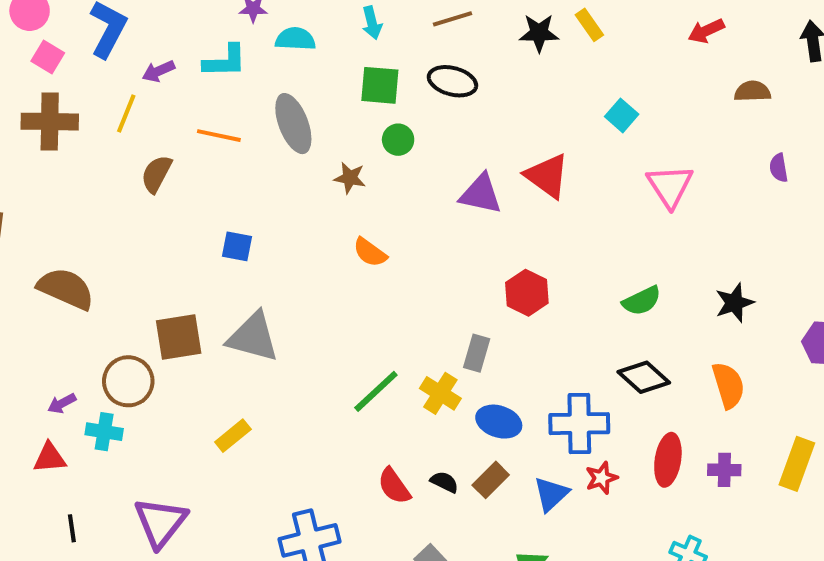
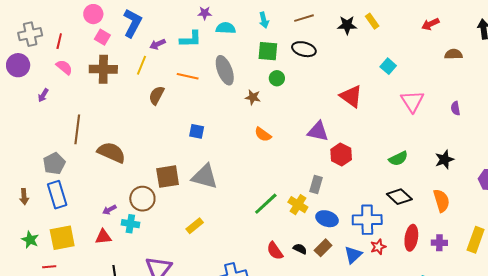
purple semicircle: (779, 168) -> (455, 108), moved
purple triangle: (481, 194) -> (318, 131), moved

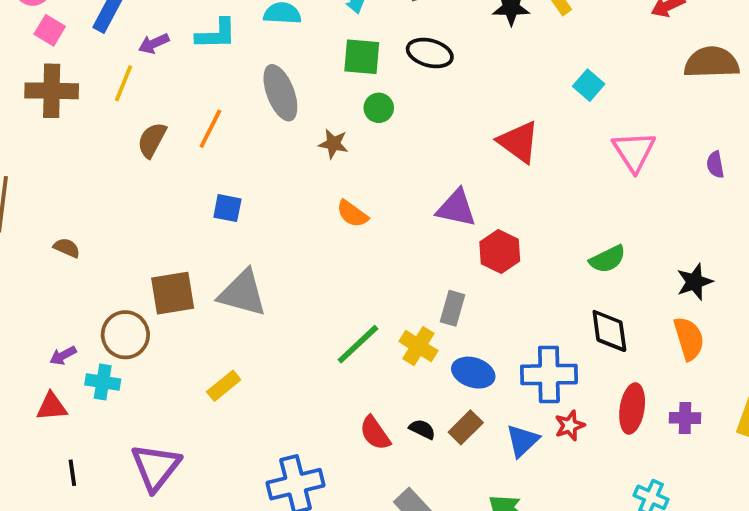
brown semicircle: (453, 54) -> (712, 62), size x1.6
orange line: (188, 76) -> (210, 129), moved, turned -75
brown semicircle: (111, 152) -> (67, 248), size x0.5
black star: (444, 160) -> (694, 282), moved
black diamond: (399, 197) -> (609, 331), turned 40

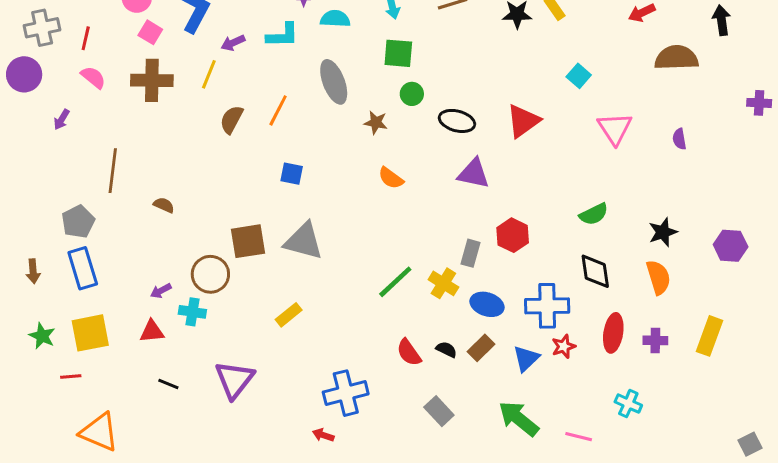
black ellipse: (430, 53) -> (457, 121), moved
red triangle: (519, 142) -> (523, 121), turned 48
red hexagon: (500, 252) -> (513, 235), moved
black line: (72, 473) -> (168, 384), turned -60

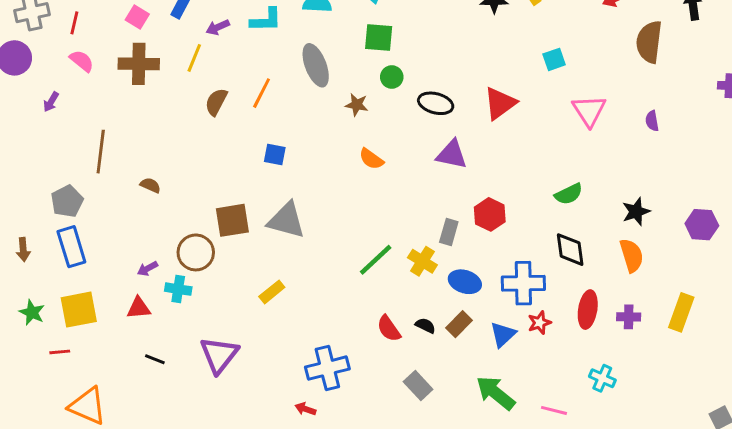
brown semicircle: (676, 58) -> (649, 42), turned -81
cyan square: (579, 76) -> (554, 59), turned 30

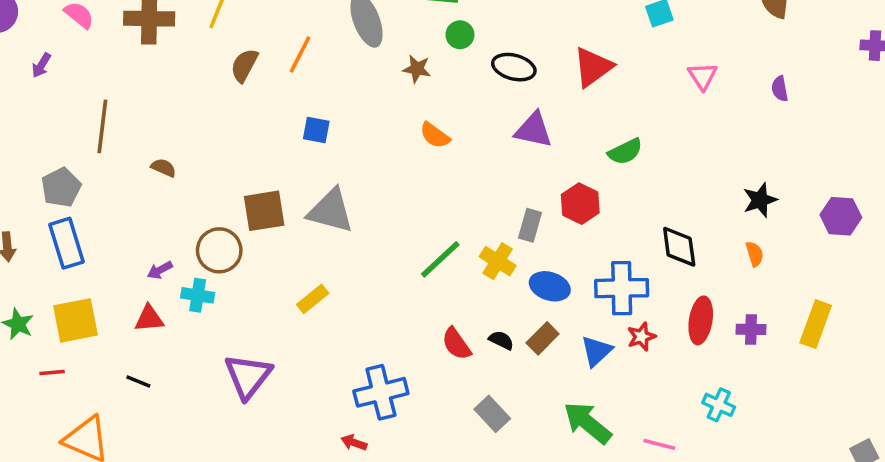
pink triangle: (589, 111) -> (702, 76), size x0.7
green semicircle: (569, 194) -> (625, 152), moved
orange semicircle: (632, 255) -> (755, 254), size x0.6
black line: (155, 359) -> (138, 382), moved

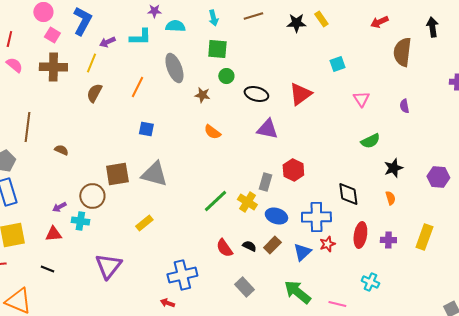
brown semicircle: (244, 65) -> (94, 93), moved
green semicircle: (625, 152) -> (370, 141), moved

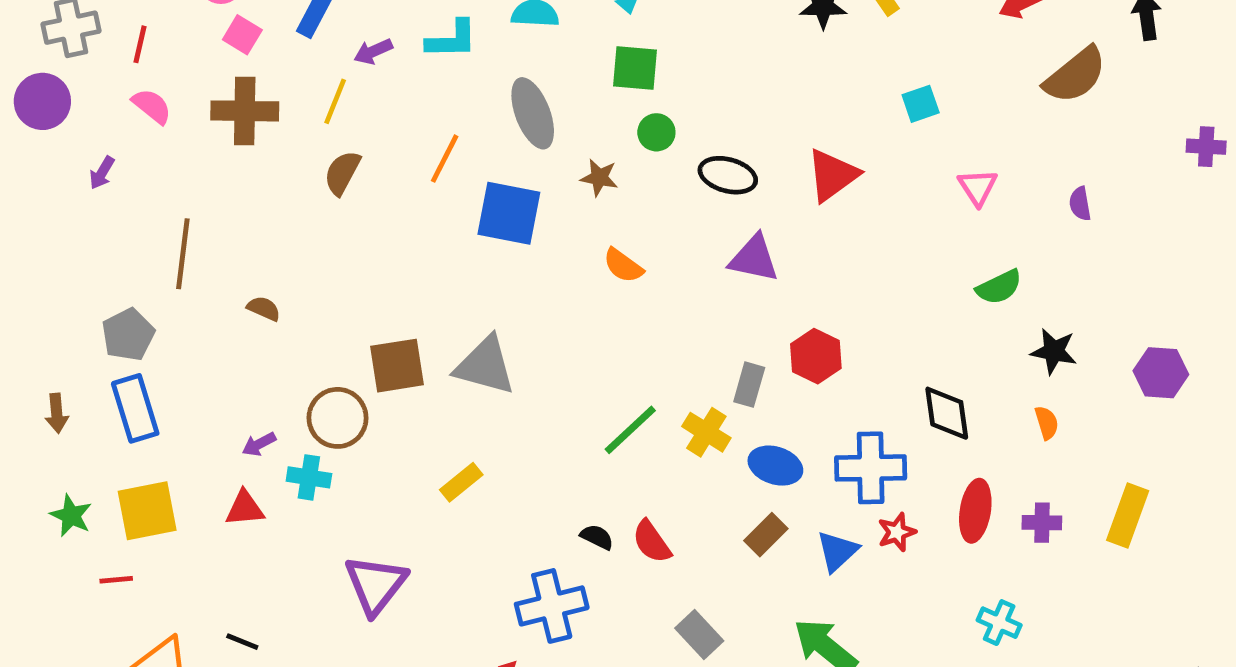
brown semicircle: (402, 52) -> (1075, 75), turned -136
blue square: (146, 129) -> (509, 213), moved, size x1.8
black star: (393, 168) -> (1054, 351), turned 30
black semicircle: (249, 246) -> (597, 537), moved
black line: (47, 269) -> (242, 642), moved

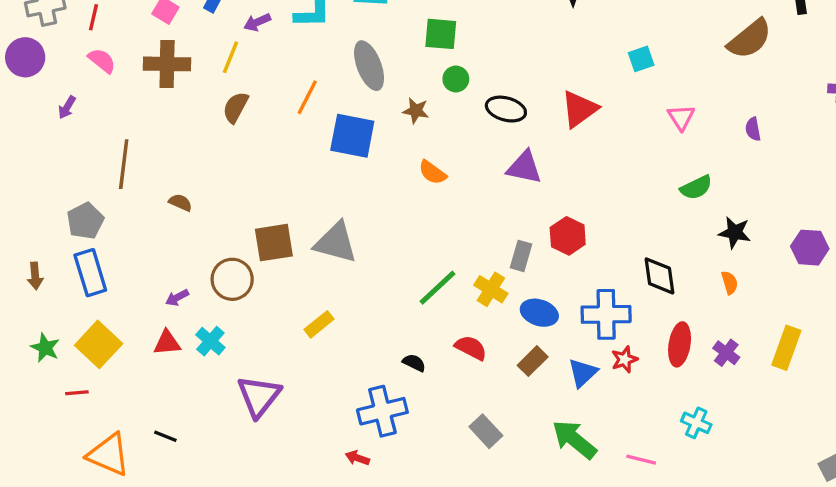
cyan cross: (309, 477) -> (210, 341), moved, turned 32
yellow square: (147, 511) -> (99, 344), turned -36
purple cross: (1042, 523) -> (726, 353), turned 36
red semicircle: (652, 542) -> (471, 348), moved, turned 152

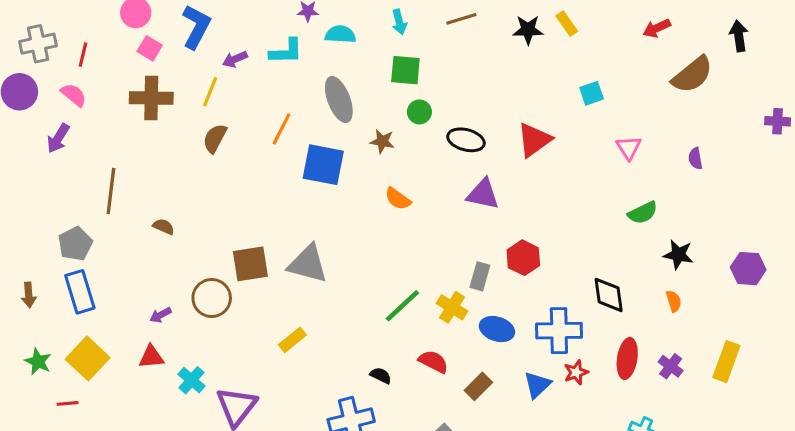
pink semicircle: (102, 61) -> (74, 95), moved
purple arrow: (67, 107) -> (58, 138), size x1.4
cyan cross: (210, 341) -> (192, 380), moved
brown rectangle: (533, 361) -> (478, 386), moved

